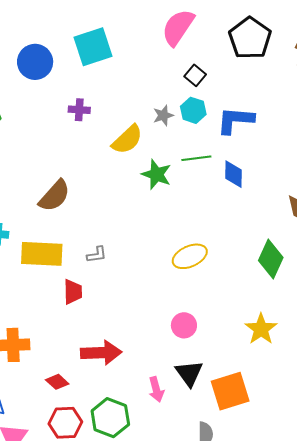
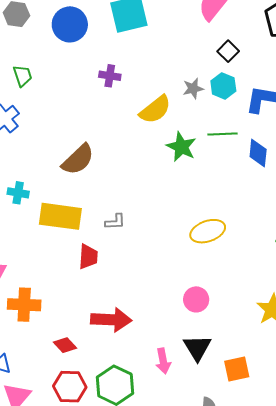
orange square: (230, 391) -> (237, 369), size x0.7

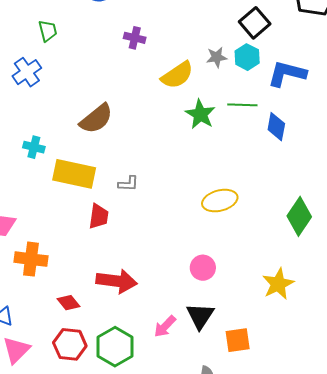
black square: (228, 51) -> (255, 23), size x1.4
pink arrow: (163, 361) -> (165, 326), turned 50

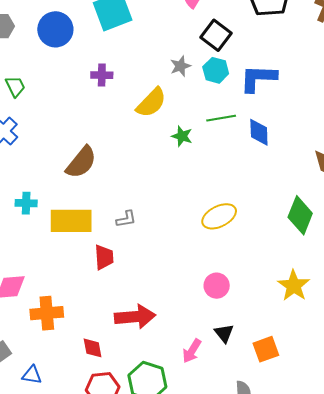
gray star: (217, 57) -> (180, 66), moved
green star: (200, 114) -> (182, 136), size x0.7
red diamond: (68, 303) -> (93, 348), turned 40
black triangle: (200, 316) -> (224, 333), size x0.7

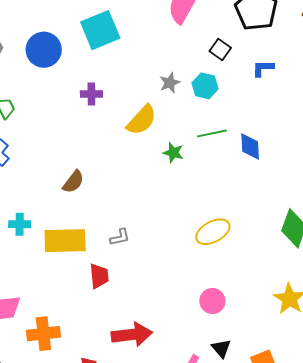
black square: (216, 35) -> (220, 50), moved, size x0.7
blue L-shape: (258, 78) -> (263, 68), moved, size x0.6
brown semicircle: (81, 162) -> (73, 182), size x0.7

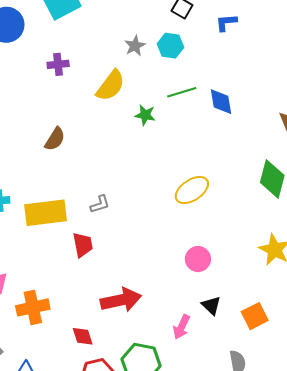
brown semicircle: (73, 182) -> (55, 139), moved

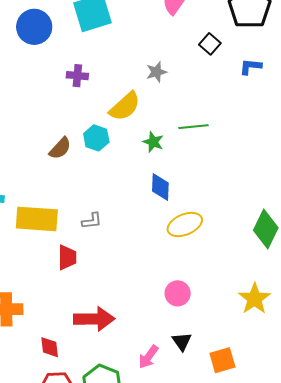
cyan hexagon: (170, 46) -> (96, 138), moved
blue diamond: (221, 102) -> (160, 187), moved

